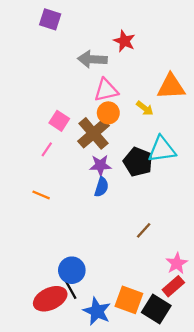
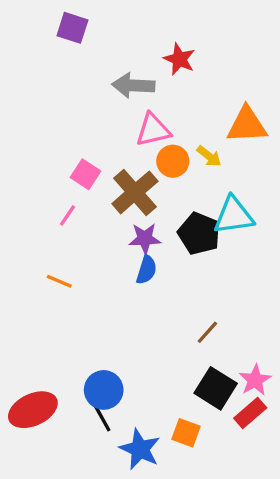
orange circle: (108, 113) -> (173, 161), moved
red ellipse: (50, 299) -> (33, 410), moved
orange square: (129, 300) -> (186, 433), size x0.7
black square: (156, 309) -> (216, 388), moved

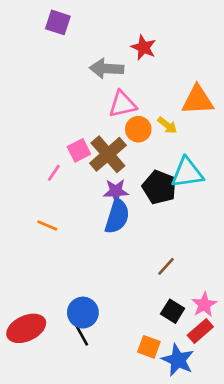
pink square: (86, 174) -> (79, 150), moved, turned 30
blue semicircle: (146, 270) -> (117, 216), size x1.5
black square: (216, 388) -> (173, 311), size x0.7
blue star: (140, 449) -> (178, 360), moved

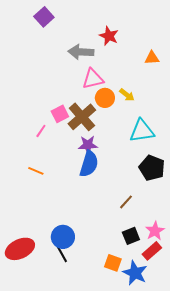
purple square: (58, 22) -> (44, 17), turned 30
orange triangle: (198, 100) -> (152, 58), moved, size x0.6
black pentagon: (159, 187) -> (152, 168), moved
black square: (173, 311) -> (131, 236), turned 36

